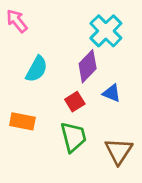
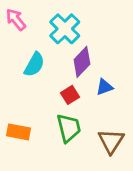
cyan cross: (106, 31) -> (65, 29), moved
blue triangle: (112, 93) -> (104, 87), turned -42
orange rectangle: (22, 121) -> (18, 132), moved

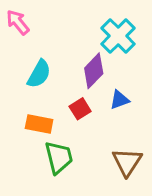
cyan cross: (65, 29) -> (118, 36), moved
green trapezoid: (69, 128) -> (59, 157), moved
orange rectangle: (18, 132) -> (39, 124), moved

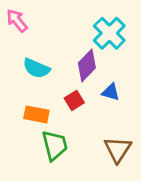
cyan semicircle: (39, 74) -> (36, 68), turned 84
blue triangle: (120, 100) -> (111, 92), turned 36

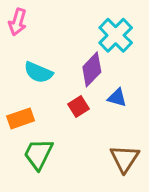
pink arrow: (17, 21) -> (18, 22), turned -125
orange rectangle: (36, 114) -> (21, 118), moved, turned -30
green trapezoid: (55, 145) -> (38, 154), moved, turned -140

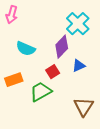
blue triangle: (117, 98) -> (79, 66), turned -40
green trapezoid: (38, 154) -> (41, 92), moved, turned 35

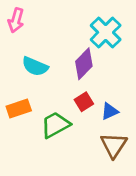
blue triangle: (79, 66) -> (110, 111), moved
red square: (53, 72) -> (84, 102), moved

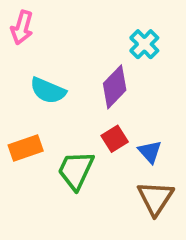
cyan cross: (106, 32) -> (144, 44), size x0.7
blue triangle: (110, 111) -> (150, 152), turned -48
green trapezoid: (55, 125) -> (76, 170), turned -36

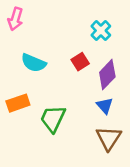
purple diamond: (115, 87) -> (107, 75), moved
red square: (115, 139) -> (80, 62), moved

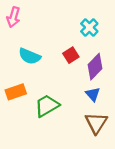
green trapezoid: (53, 119) -> (47, 106), turned 35

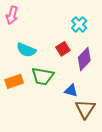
blue triangle: (93, 94) -> (71, 91), moved, turned -32
green trapezoid: (47, 106) -> (43, 76), moved, turned -140

